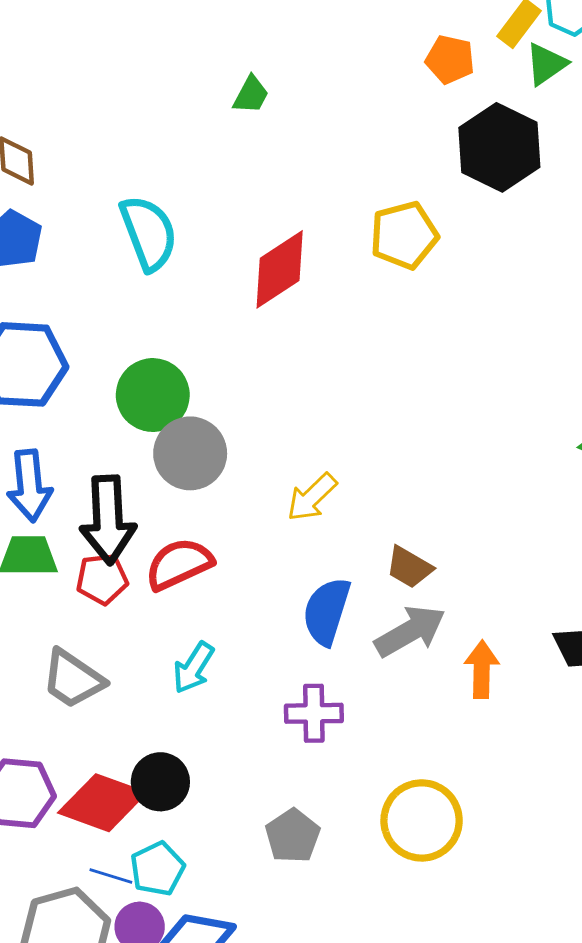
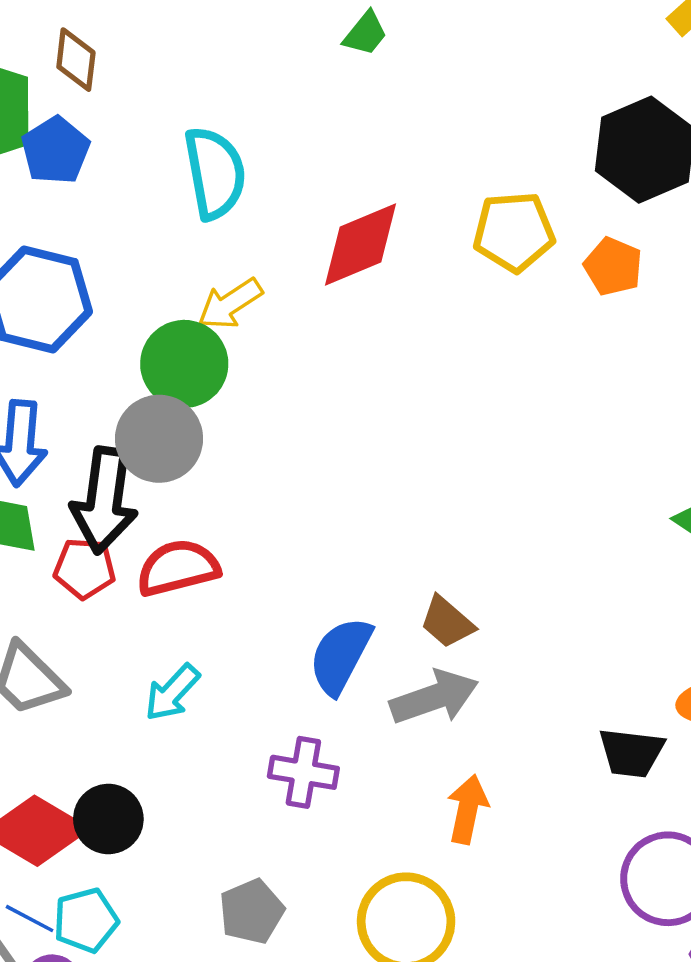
orange pentagon: (450, 60) -> (613, 267), moved
gray circle: (190, 453) -> (159, 439), moved
yellow arrow: (312, 497) -> (230, 304), moved
orange arrow: (482, 669) -> (468, 809), moved

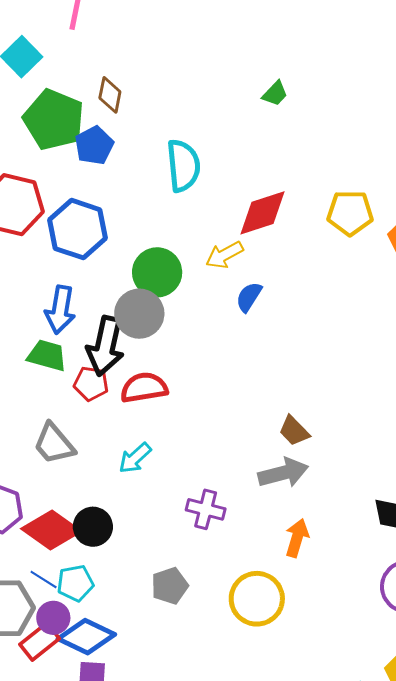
yellow arrow: (230, 304) -> (225, 255), moved
blue semicircle: (340, 656) -> (249, 297), moved, size x0.7

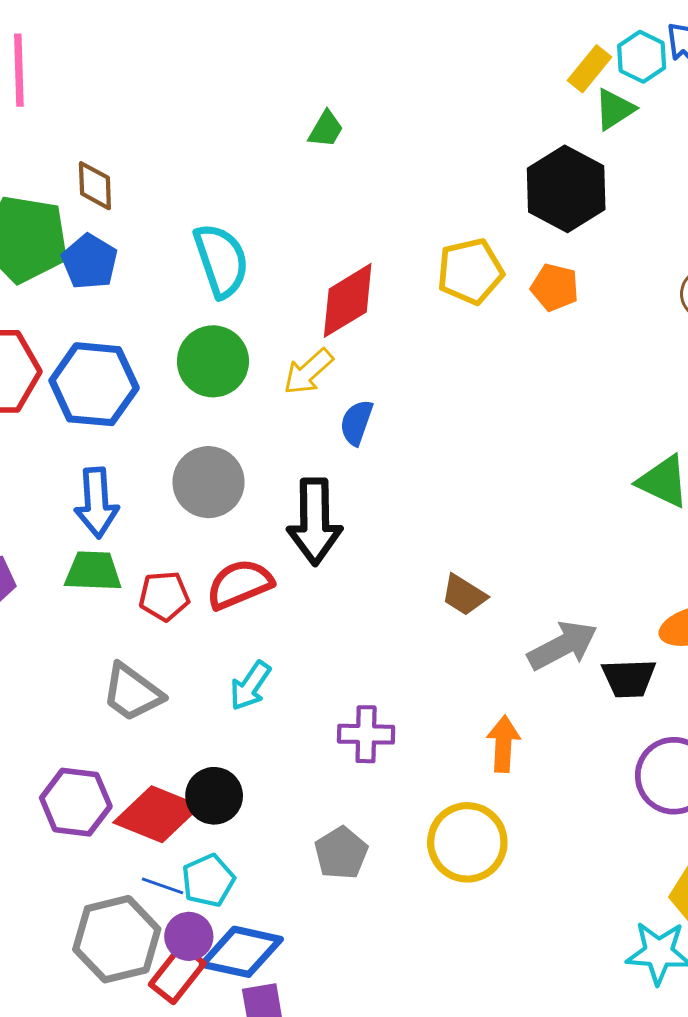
green circle: (157, 272) -> (213, 361), moved
black arrow: (105, 346) -> (315, 522), moved
gray arrow: (283, 473) -> (563, 646), moved

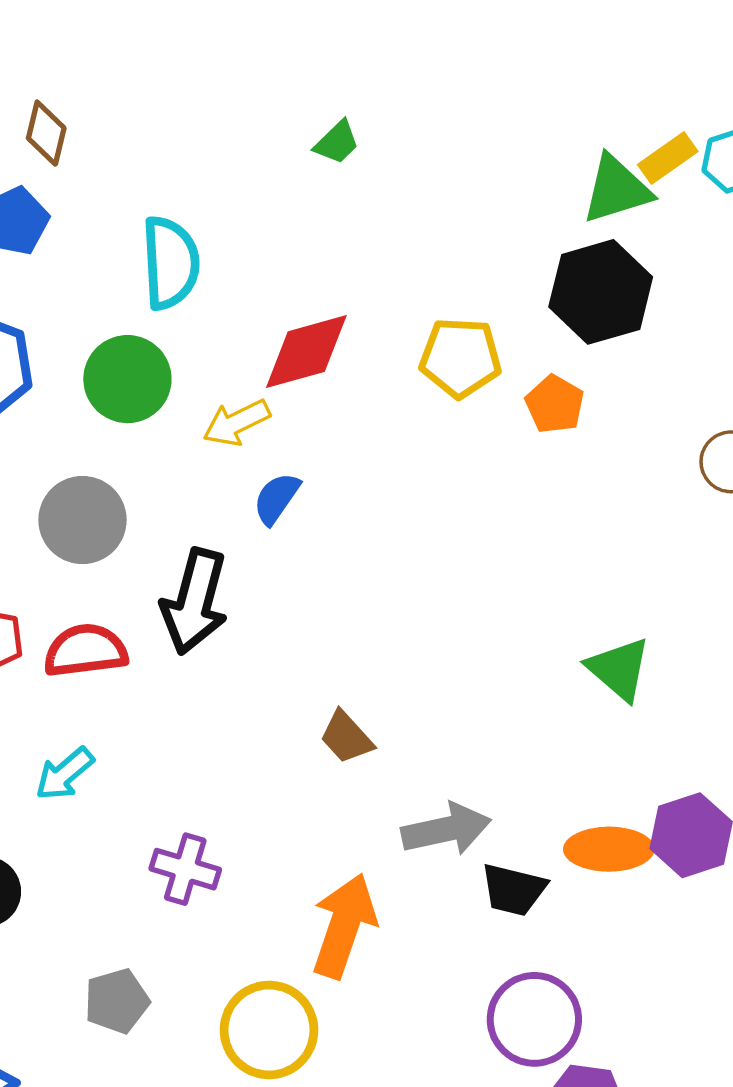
green triangle: (615, 109) -> (617, 189), moved, size x1.4
orange arrow: (503, 744) -> (344, 926), size x1.5

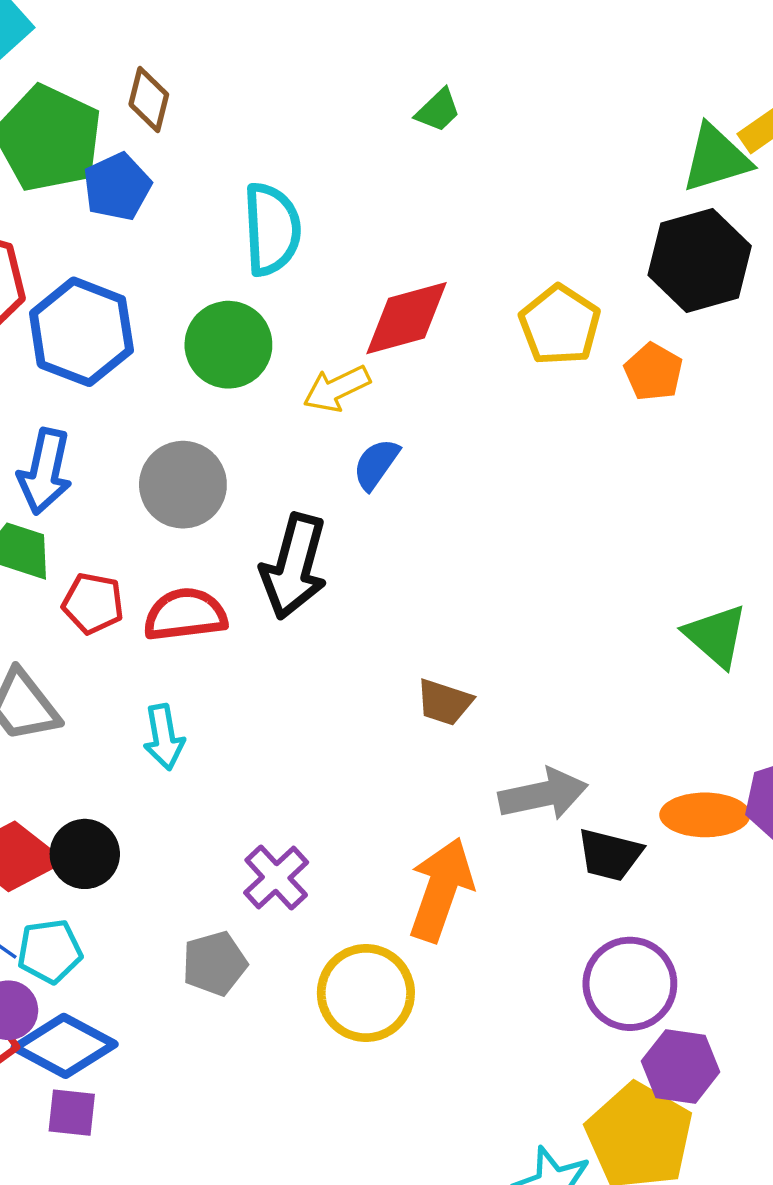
yellow pentagon: (460, 358) -> (560, 325), turned 30
brown trapezoid: (346, 737) -> (444, 702), turned -30
cyan arrow: (65, 774) -> (164, 737), turned -60
purple cross: (185, 869) -> (276, 878), moved, turned 30

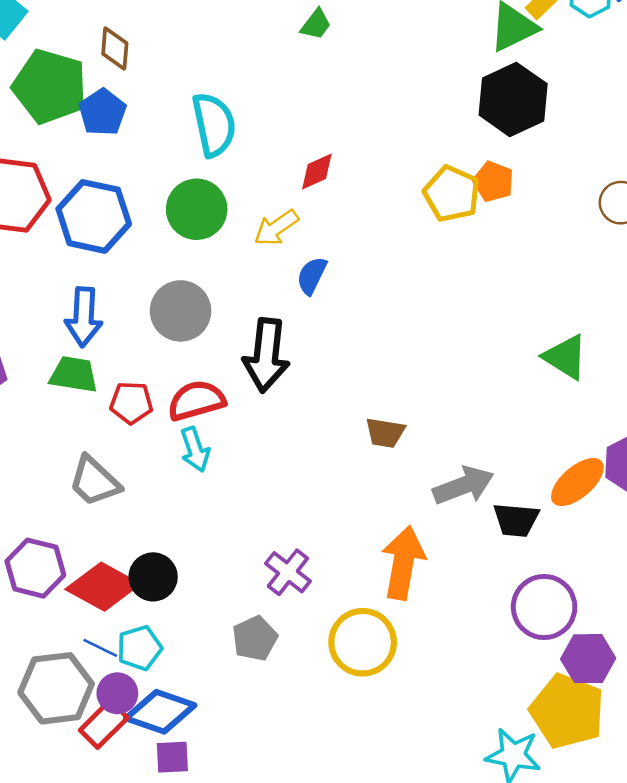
red diamond: (407, 318) -> (317, 171), size x0.6
yellow pentagon: (560, 325) -> (452, 194), moved
cyan arrow: (164, 737) -> (195, 449), moved
orange ellipse: (705, 815) -> (577, 482), turned -32

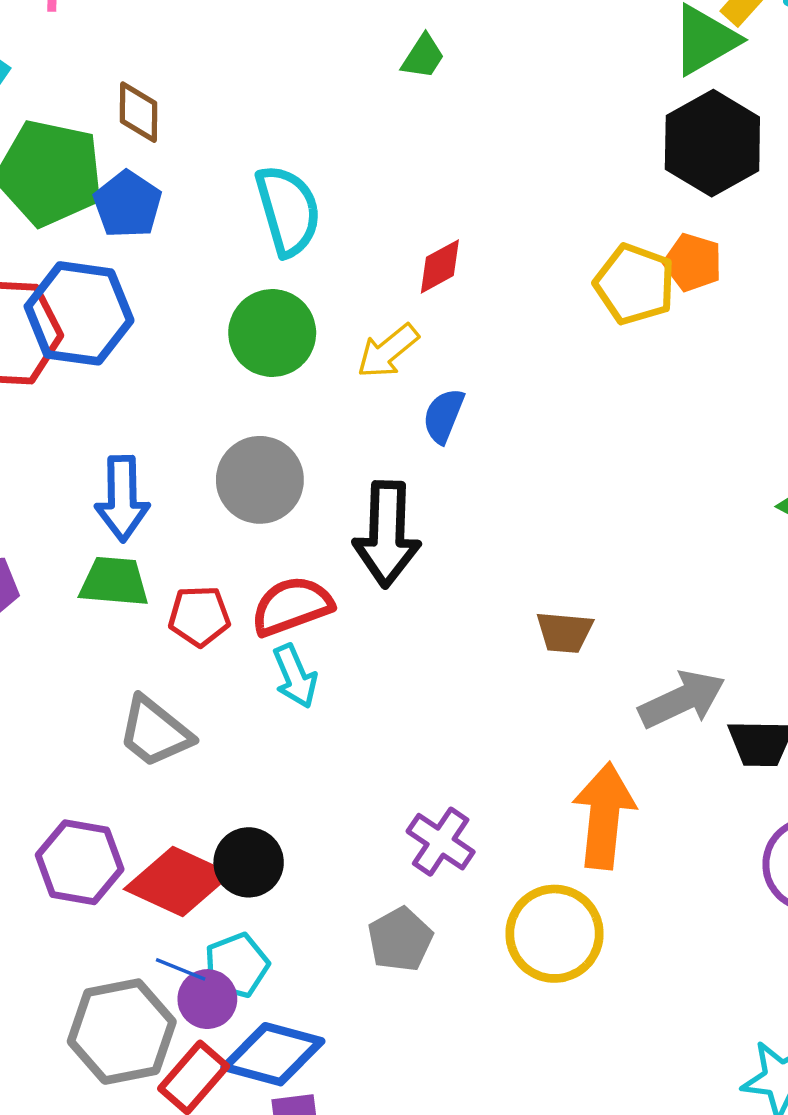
blue hexagon: (94, 216) -> (79, 313), moved
purple circle: (117, 693) -> (207, 999), moved

